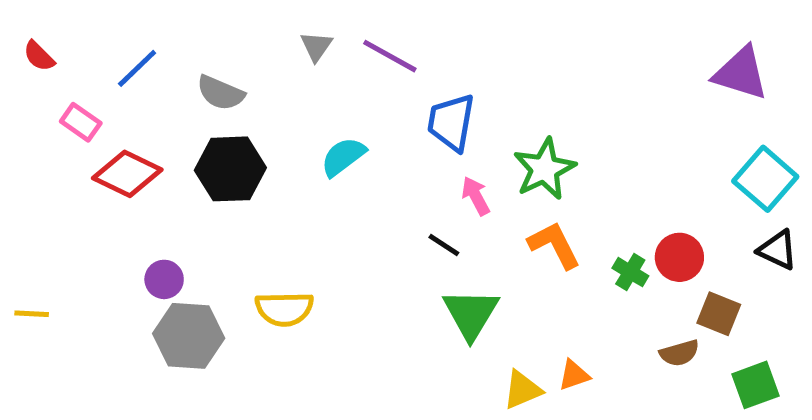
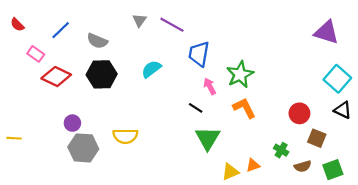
green cross: (630, 272) -> (281, 150), moved
brown semicircle: (679, 353) -> (303, 166), moved

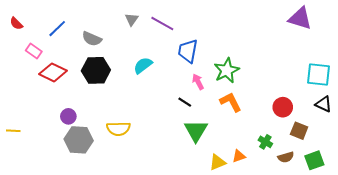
purple triangle: (326, 32) -> (300, 18), moved
cyan square: (337, 79) -> (318, 75), turned -35

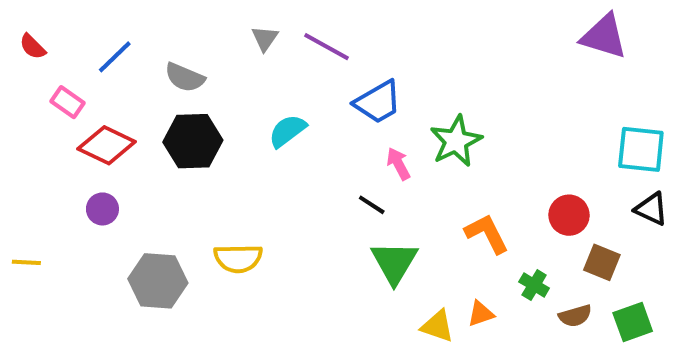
blue trapezoid: (188, 51) -> (378, 102), turned -130
orange L-shape: (231, 102) -> (487, 234), moved
purple circle: (68, 116) -> (102, 209), moved
yellow triangle: (217, 162) -> (437, 326), turned 42

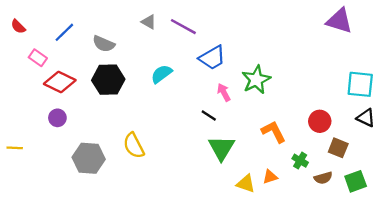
gray triangle: (265, 38) -> (149, 22), turned -35
yellow semicircle: (238, 258) -> (134, 146), turned 64

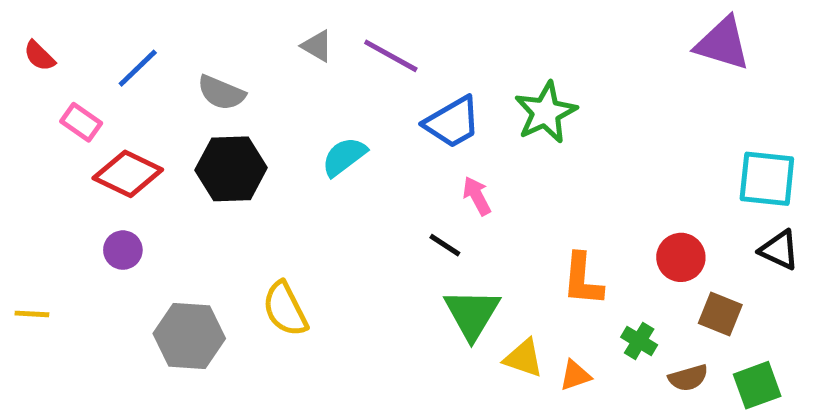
green star: (256, 80) -> (546, 112), moved
orange L-shape: (274, 132) -> (583, 280), turned -148
yellow triangle: (246, 184) -> (524, 358), moved

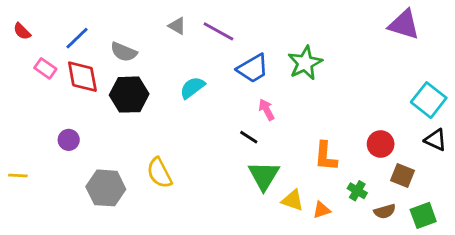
red diamond: (128, 174) -> (82, 77), moved, turned 54
cyan square: (767, 179) -> (429, 100), turned 32

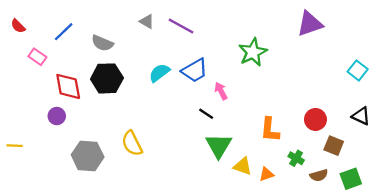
purple triangle: (404, 24) -> (310, 24), moved, turned -36
blue trapezoid: (253, 68) -> (195, 70), moved
red diamond: (82, 77) -> (68, 86), moved
cyan square: (429, 100) -> (358, 70), moved, size x0.7

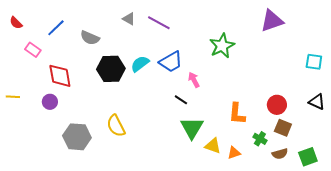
cyan square: (358, 70) -> (314, 62), turned -30
black hexagon: (107, 78) -> (111, 69), moved
yellow line: (15, 146) -> (13, 97), moved
brown square: (334, 146) -> (283, 128), moved

